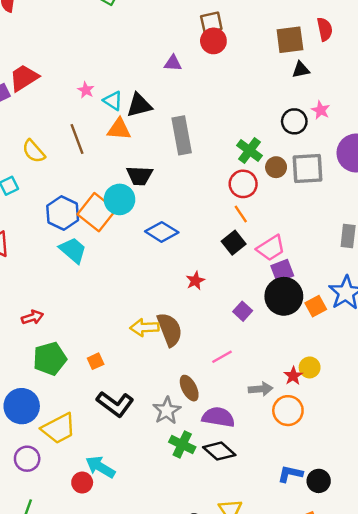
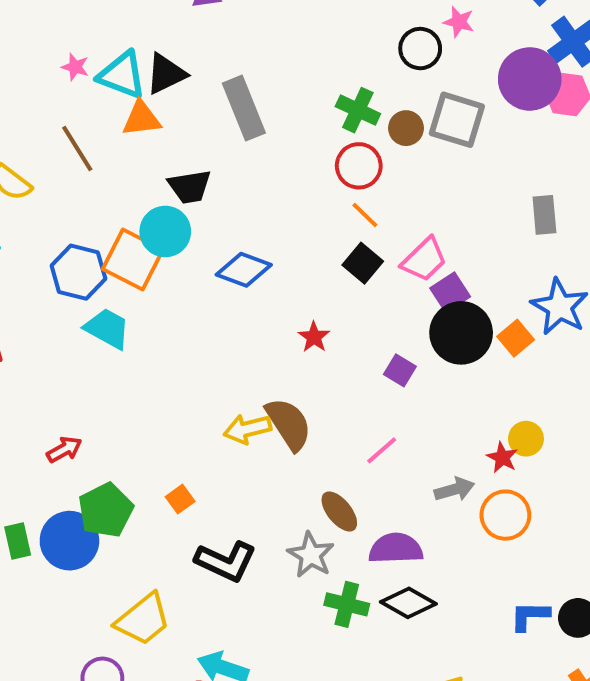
cyan triangle: (113, 101) -> (122, 75), size x1.5
gray square: (307, 168) -> (457, 120), turned 32
blue circle: (22, 406) -> (69, 541), moved

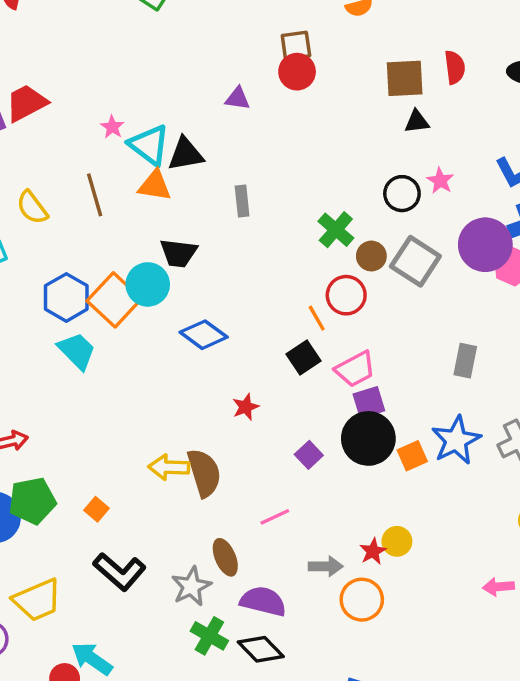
gray rectangle: (244, 108) -> (242, 201), size x0.6
red circle: (359, 166) -> (346, 295), moved
orange square: (180, 499) -> (97, 509), turned -30

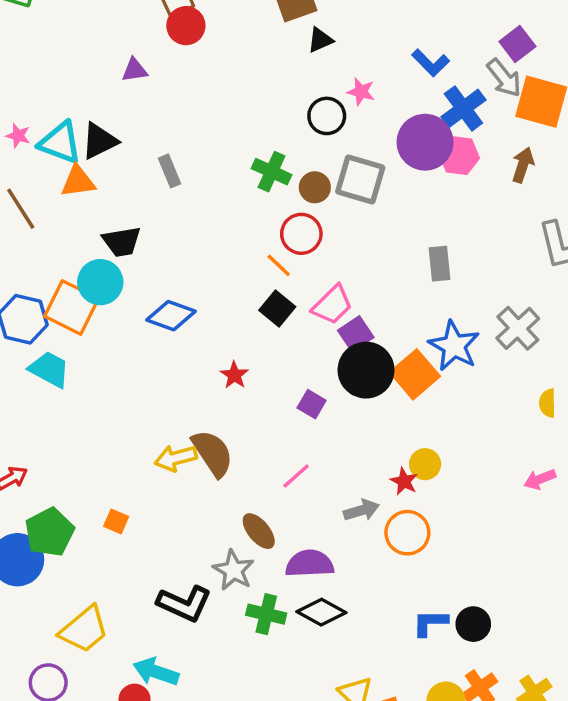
orange square: (412, 456) -> (415, 374), size x1.5
black L-shape: (119, 572) -> (184, 604), moved

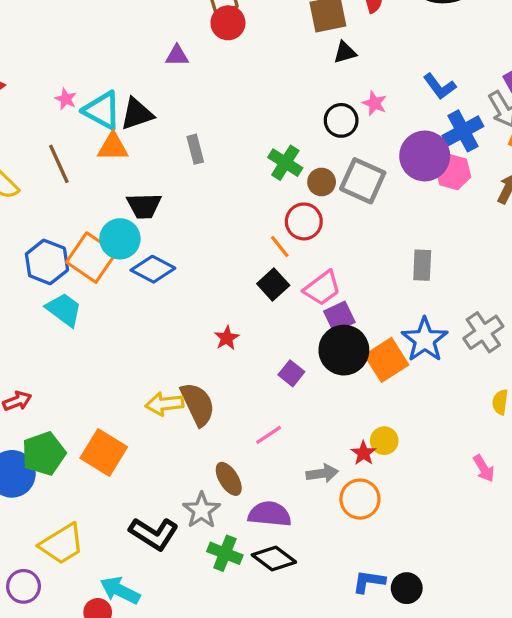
blue diamond: (171, 316) -> (153, 269), moved
pink arrow: (540, 479) -> (484, 468), turned -108
orange square: (116, 521) -> (104, 452), size x2.0

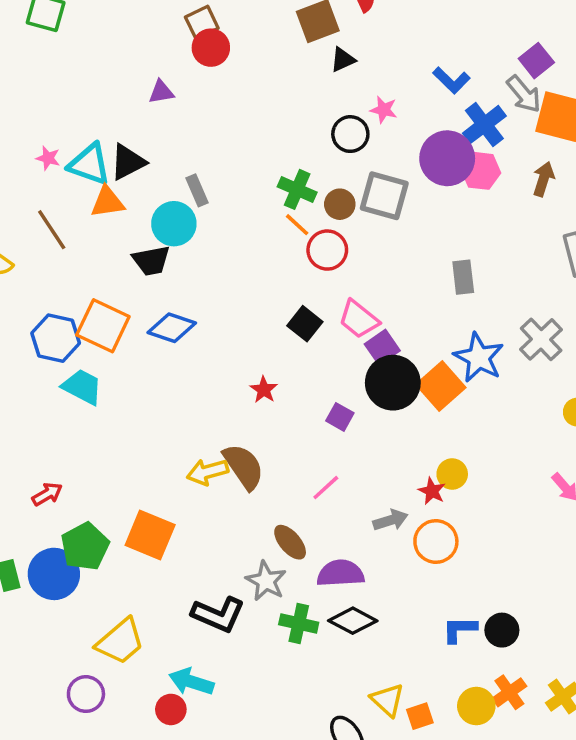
cyan circle: (120, 239) -> (174, 224), moved
orange line: (280, 247) -> (297, 225), moved
pink trapezoid: (322, 288) -> (359, 319), turned 84

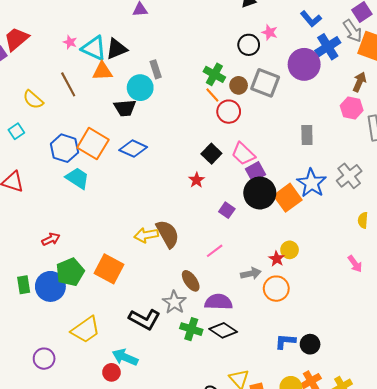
pink hexagon: (481, 171) -> (352, 108), moved
red star: (264, 390) -> (196, 180), moved
purple circle: (86, 694) -> (44, 359), moved

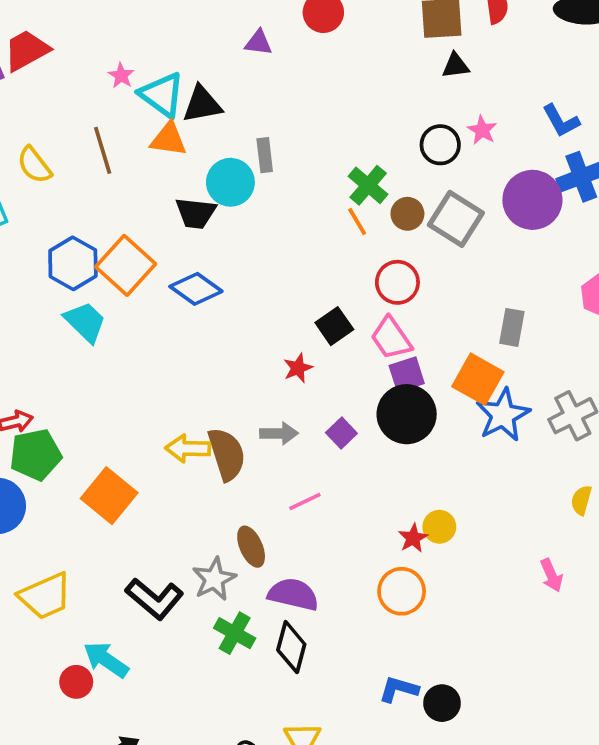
red circle: (229, 112) -> (397, 282), moved
orange square: (288, 198) -> (478, 379), moved, turned -36
green pentagon: (70, 272) -> (36, 455), moved
gray arrow: (251, 274) -> (279, 433), moved
black diamond: (223, 330) -> (291, 647), turned 60

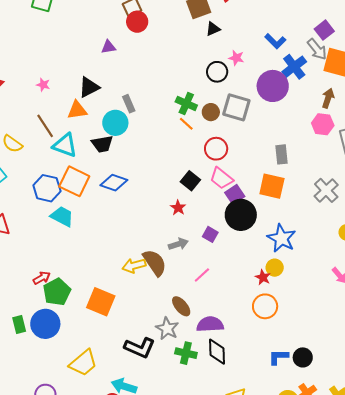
cyan triangle: (162, 95) -> (65, 145), moved
blue star: (503, 415) -> (282, 238), moved

